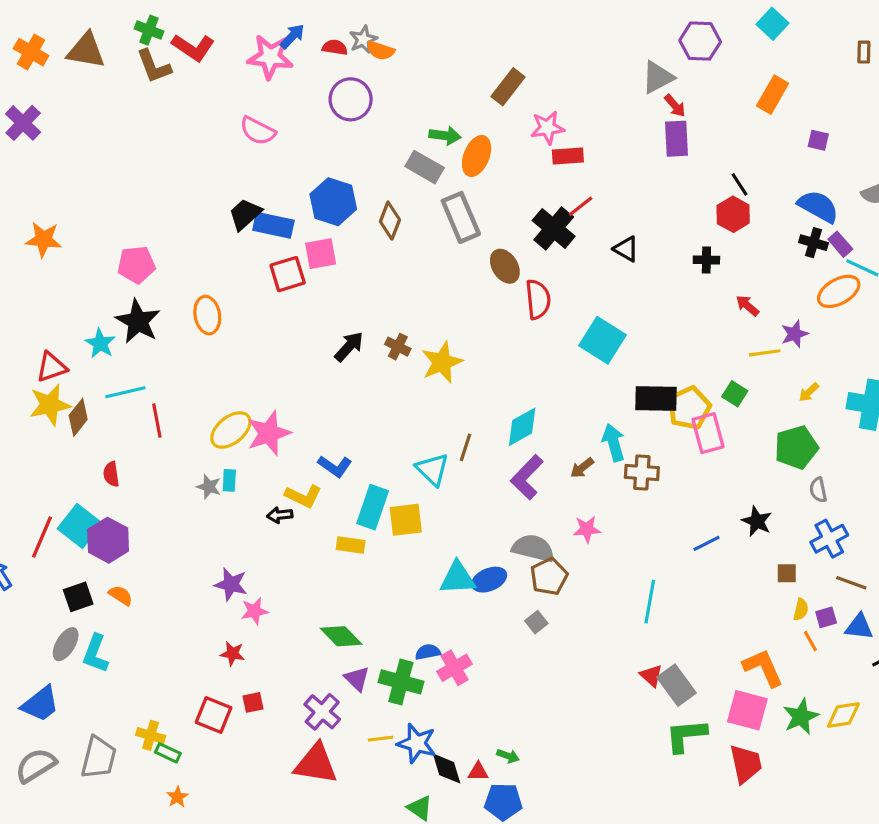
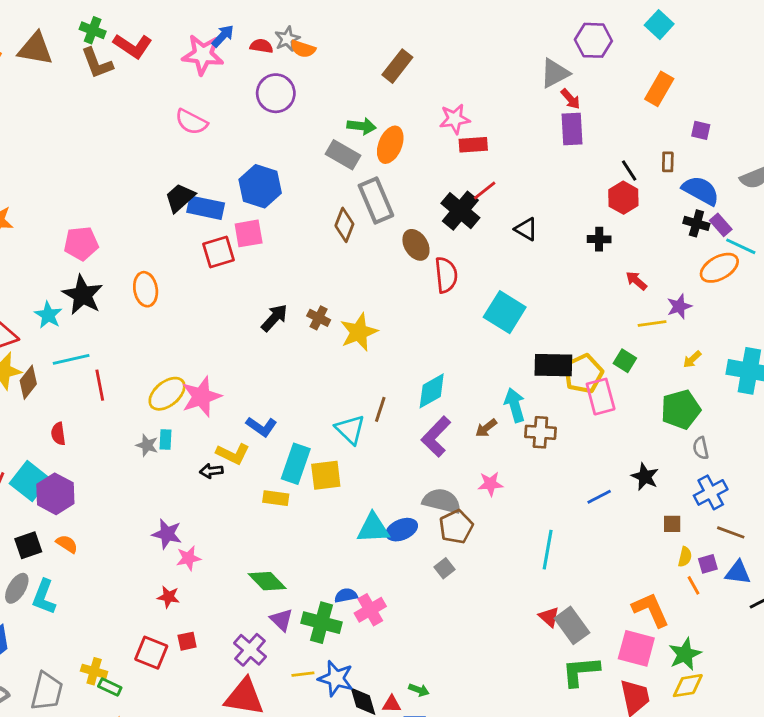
brown rectangle: (864, 52) -> (668, 162), moved
brown rectangle: (508, 87) -> (397, 66), moved
brown diamond: (390, 221) -> (344, 225), moved
yellow diamond: (843, 715) -> (688, 686), moved

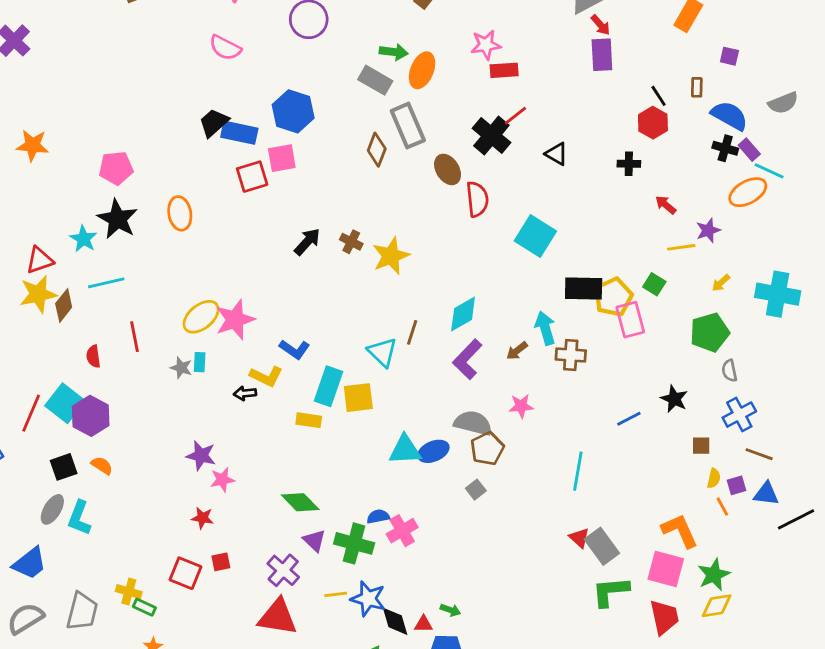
red line: (100, 385) -> (134, 337), moved

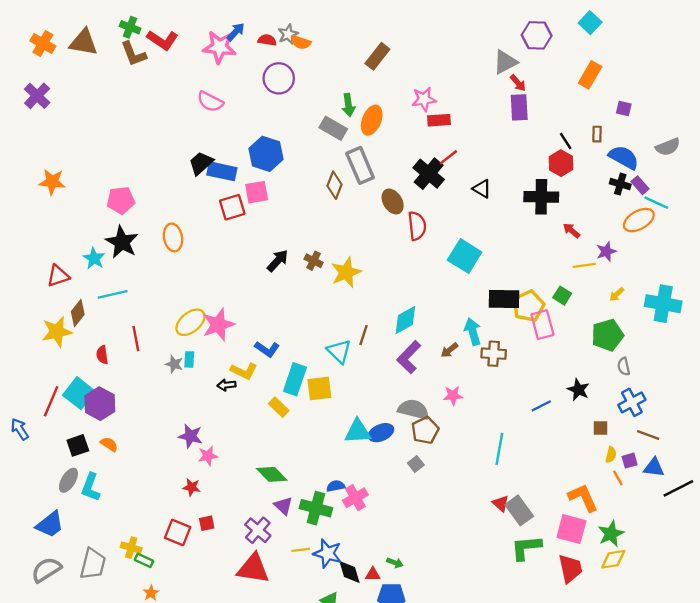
green arrow: (394, 52) -> (348, 105), turned 75
black cross: (629, 164) -> (541, 197), size x1.8
yellow star: (38, 294) -> (57, 332), moved
yellow rectangle: (309, 420) -> (279, 407), turned 36

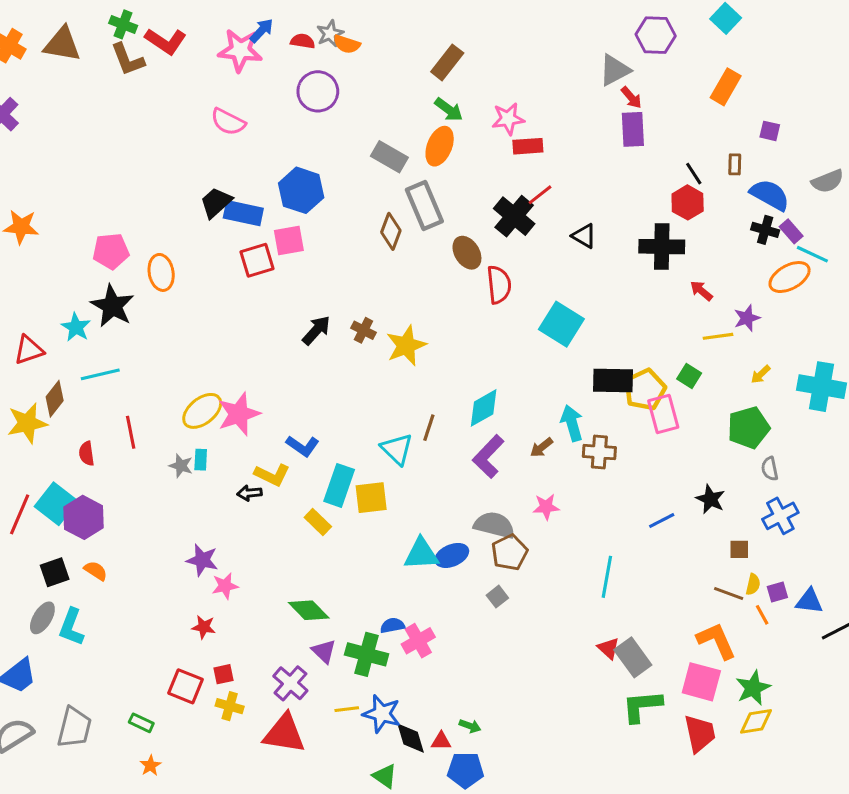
green arrow: (348, 105) -> (449, 110), moved, turned -45
orange ellipse: (173, 237) -> (161, 272), moved
brown line: (648, 435) -> (729, 594), moved
yellow cross: (131, 548) -> (230, 706), moved

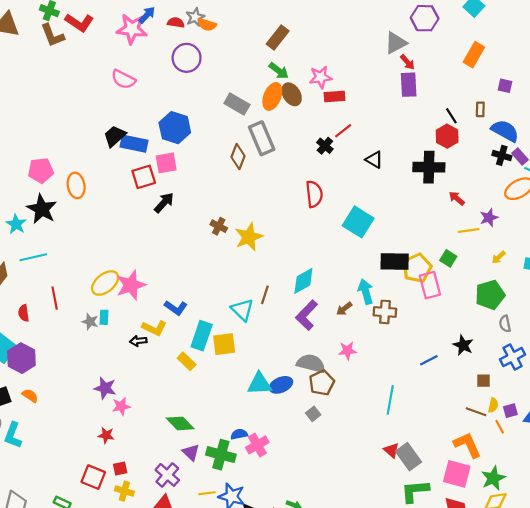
black cross: (514, 216) -> (325, 146), size x0.6
brown ellipse: (467, 253) -> (292, 94), moved
black arrow: (316, 330) -> (164, 203), moved

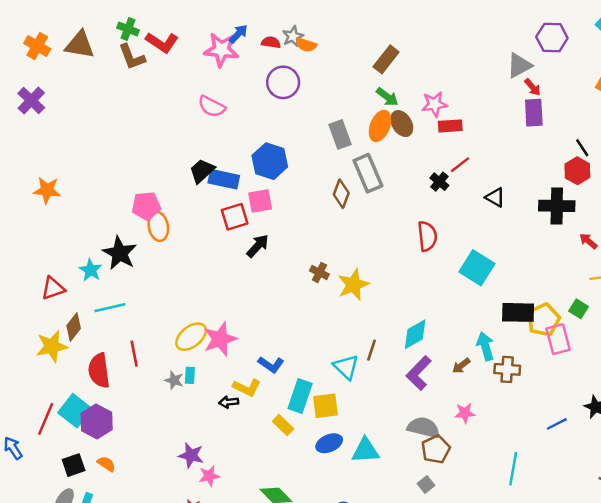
gray rectangle: (237, 104) -> (340, 134), turned 40
pink pentagon: (41, 170) -> (146, 206), moved
red semicircle: (24, 313) -> (99, 371), size x1.8
blue ellipse: (281, 385) -> (329, 443), moved

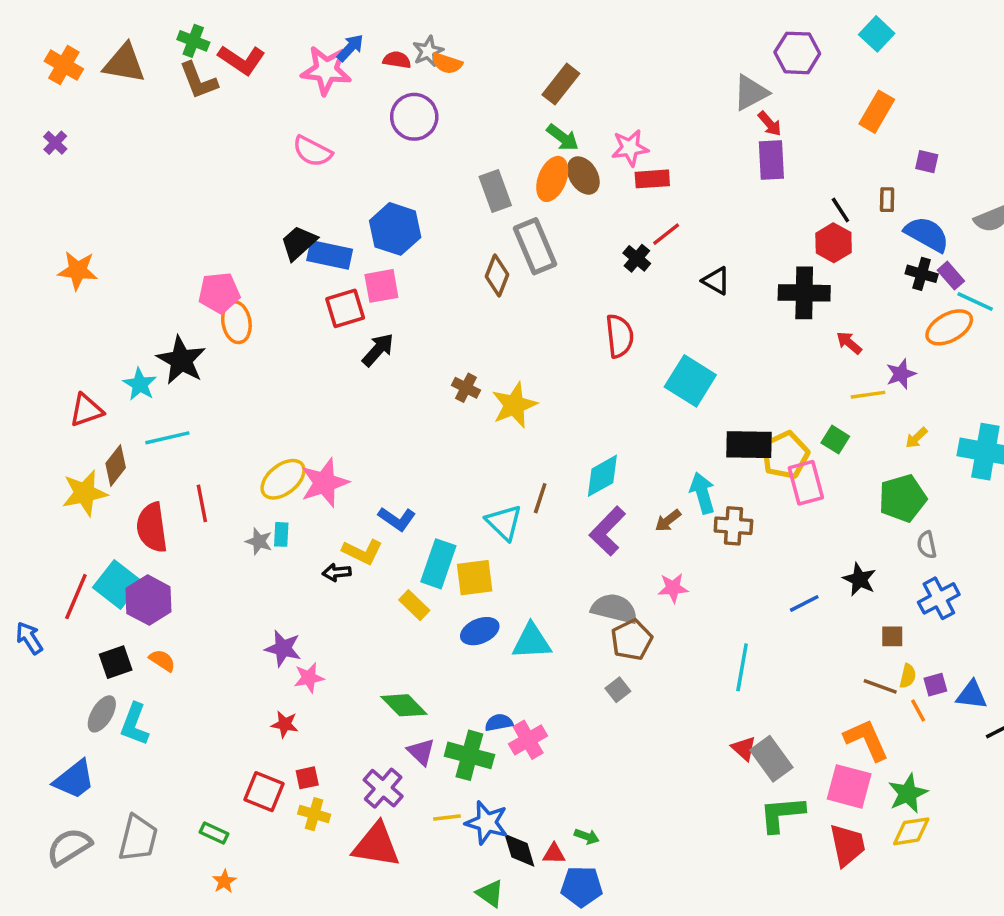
purple cross: (31, 101) -> (55, 143), size x0.6

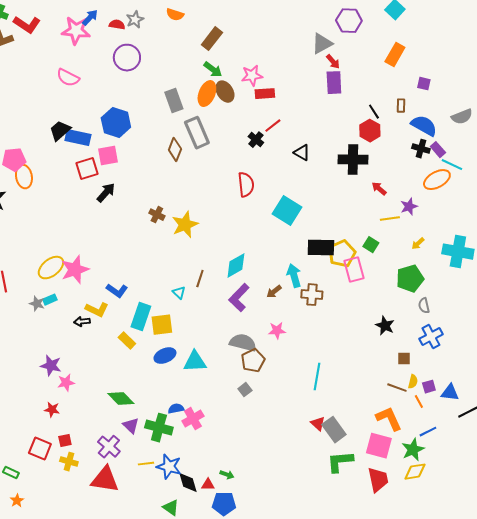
orange semicircle: (447, 63) -> (175, 15), moved
cyan triangle: (504, 522) -> (179, 293), size x0.6
cyan rectangle: (281, 534) -> (50, 300), turned 64
blue line: (804, 603) -> (428, 432), moved

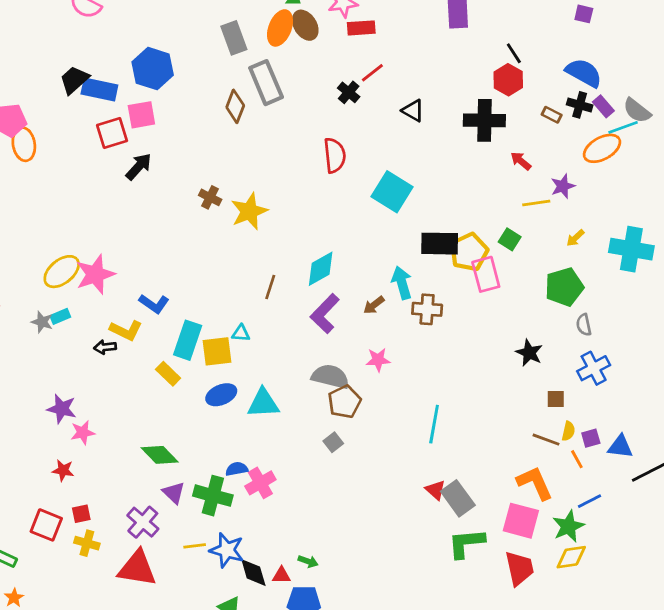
brown rectangle: (401, 106) -> (552, 115), moved, turned -64
gray semicircle: (462, 117) -> (637, 111), moved, turned 60
cyan line: (452, 165) -> (623, 127), turned -45
cyan triangle: (179, 293) -> (241, 333), moved, turned -40

